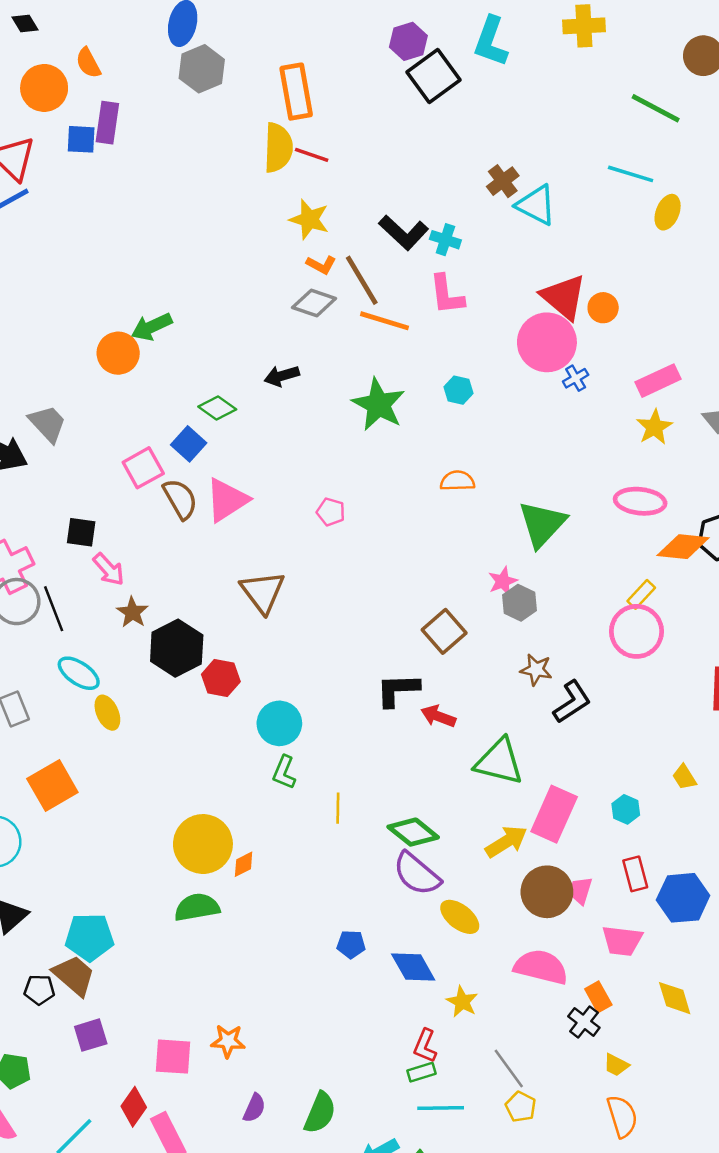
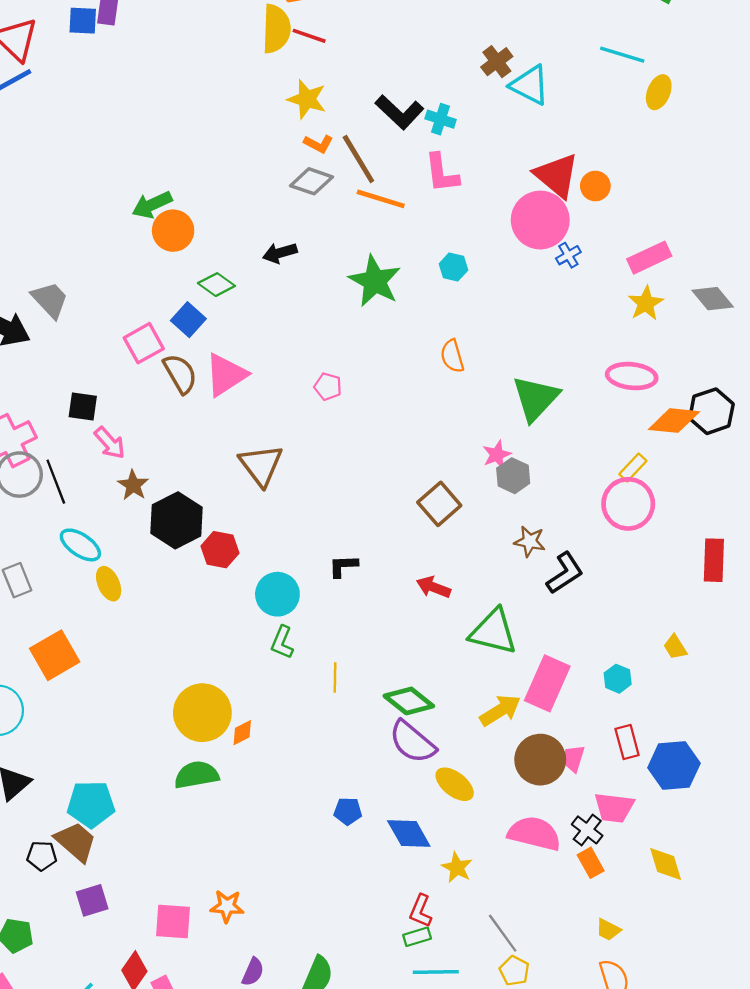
orange circle: (118, 353) -> (173, 231), moved
orange semicircle: (457, 481) -> (452, 356), turned -104
black L-shape: (398, 690) -> (343, 566), moved, size x0.7
black cross: (584, 1022) -> (587, 830), moved

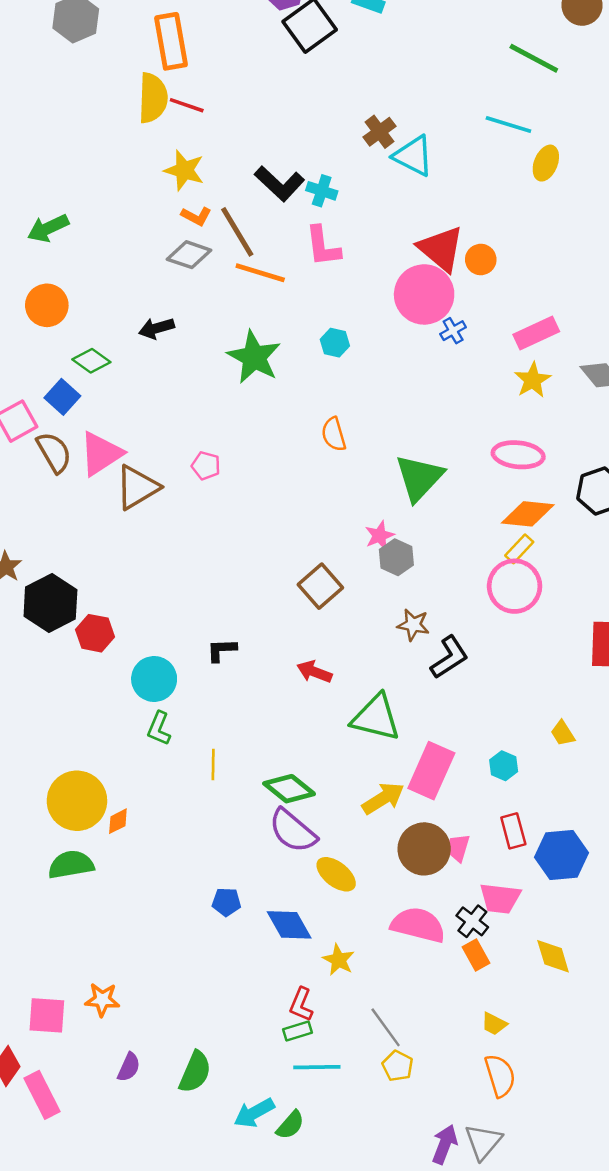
green arrow: (152, 205) -> (48, 228), moved
orange diamond: (674, 421) -> (528, 514), moved
brown triangle: (261, 465) -> (137, 487), moved, turned 36

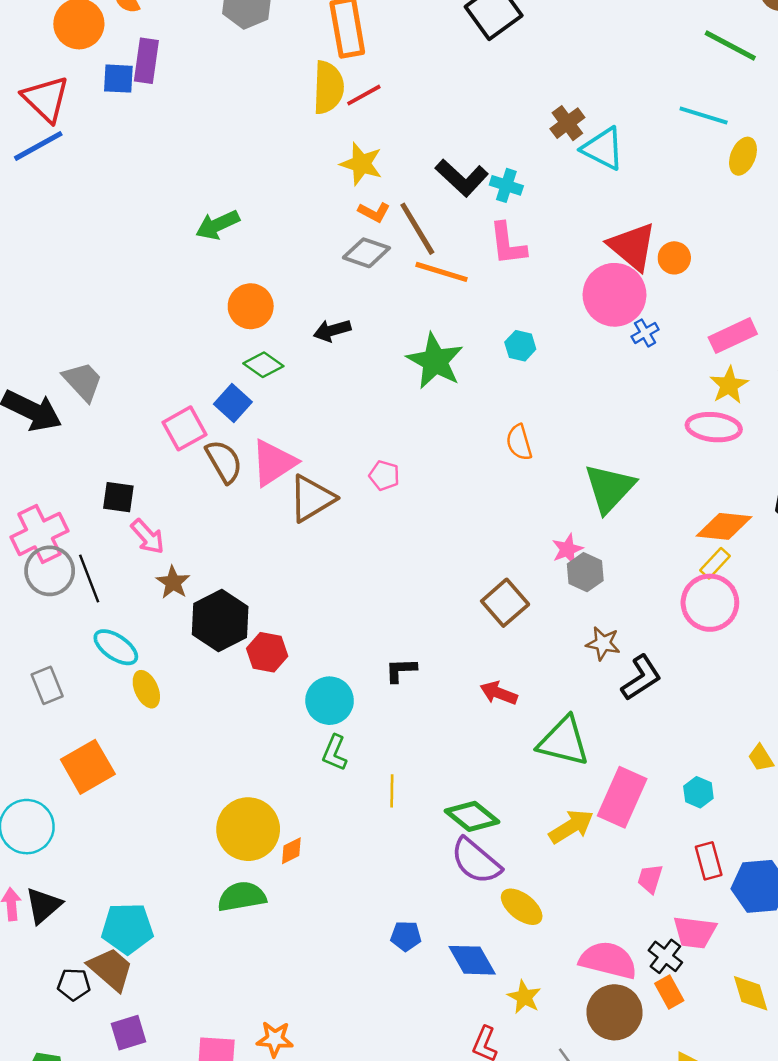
red line: (187, 105) -> (364, 95), turned -48
orange circle: (47, 305) -> (251, 306), moved
pink ellipse: (518, 455) -> (714, 427), moved
brown circle: (424, 849) -> (614, 1012), moved

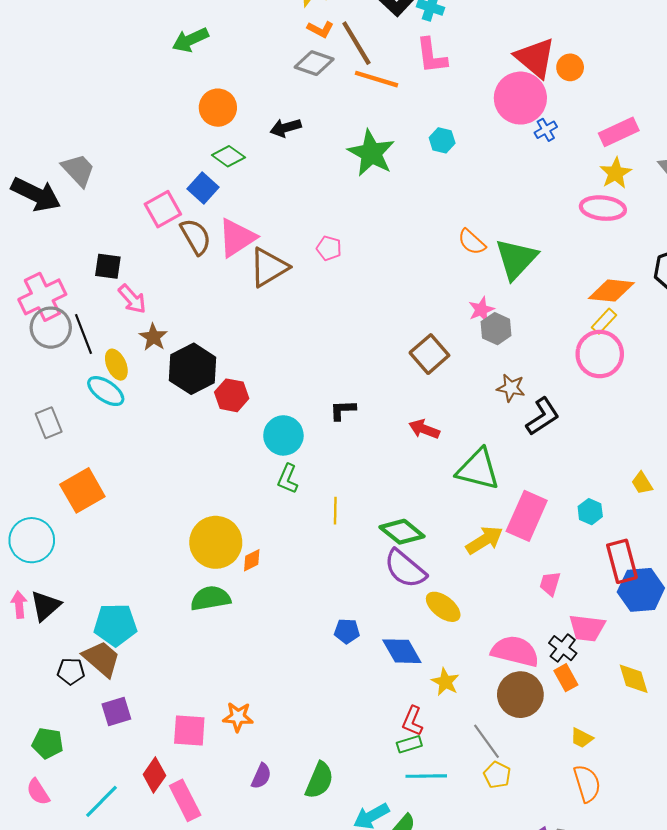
orange semicircle: (519, 442) -> (472, 242), moved, turned -32
yellow ellipse: (146, 689) -> (116, 365), moved
red rectangle: (709, 861) -> (622, 561), moved, size x1.4

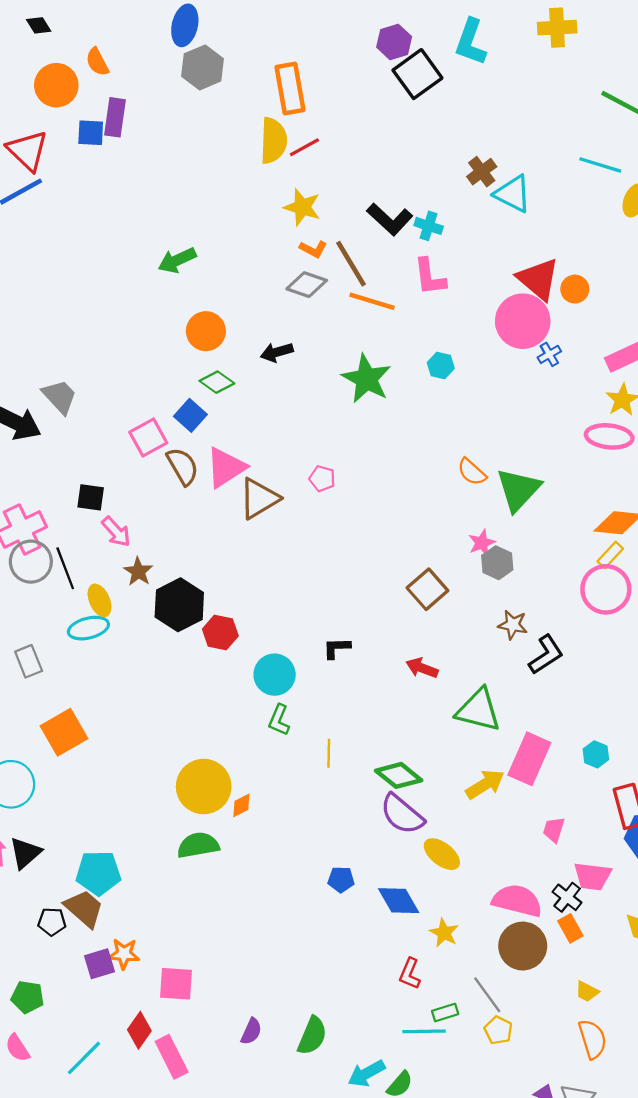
cyan ellipse: (106, 391) -> (88, 628), turned -48
orange star: (238, 717) -> (124, 954), moved
green rectangle: (409, 744) -> (445, 1013), moved

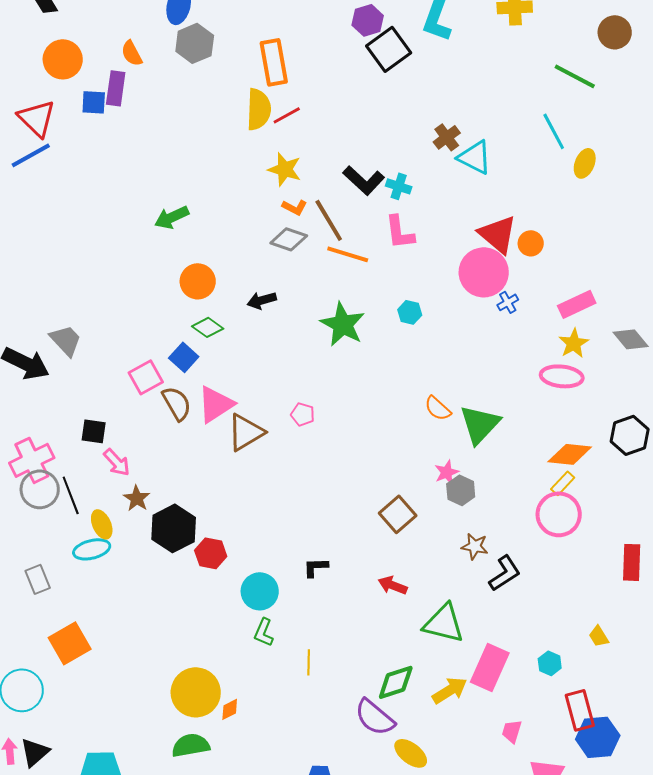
orange semicircle: (97, 62) -> (132, 53), moved
cyan line: (600, 165) -> (554, 131), turned 45
green diamond: (399, 775) -> (396, 682), moved, turned -57

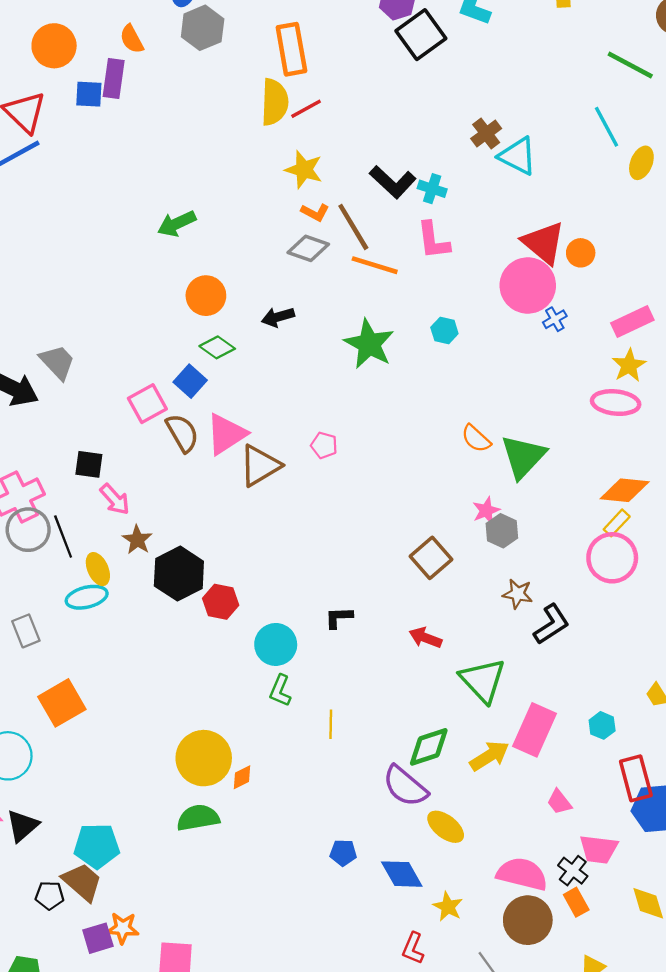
green triangle: (444, 623) -> (483, 680), turned 33
pink trapezoid: (512, 731) -> (559, 802), turned -55

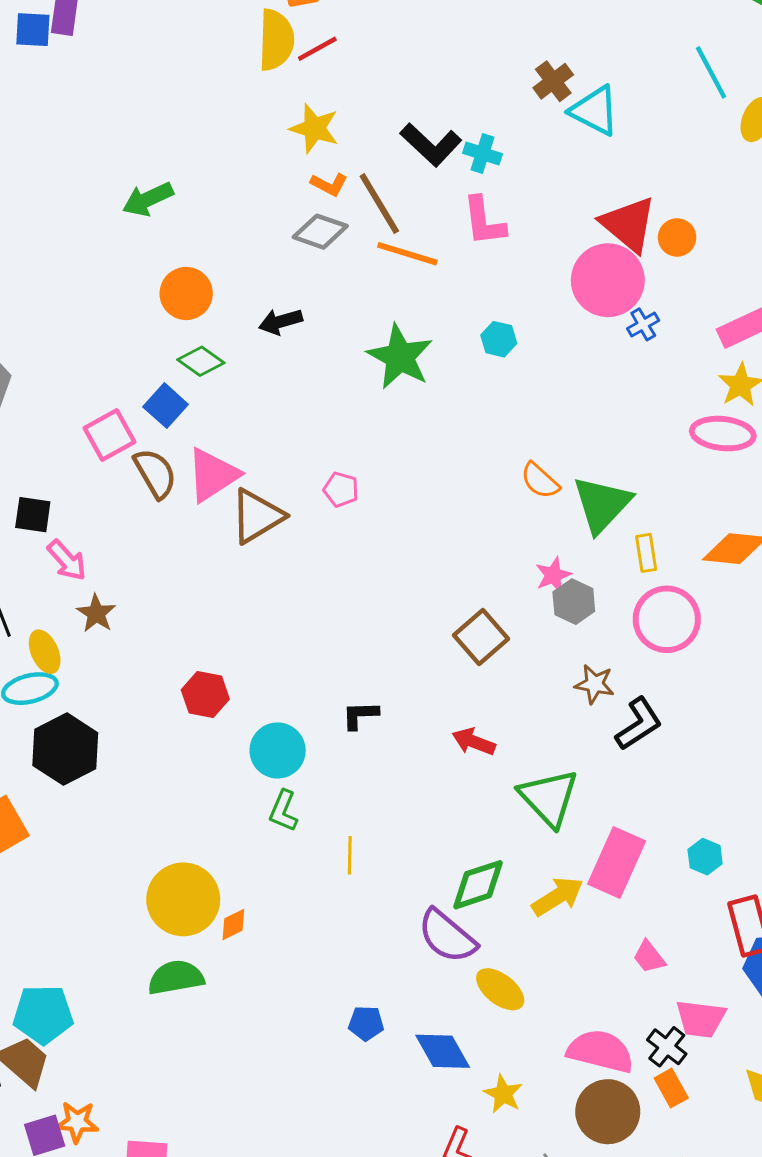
yellow rectangle: (617, 523) -> (646, 553), moved, turned -52
pink circle: (612, 558) -> (667, 619), moved
black hexagon: (179, 574) -> (65, 749), moved

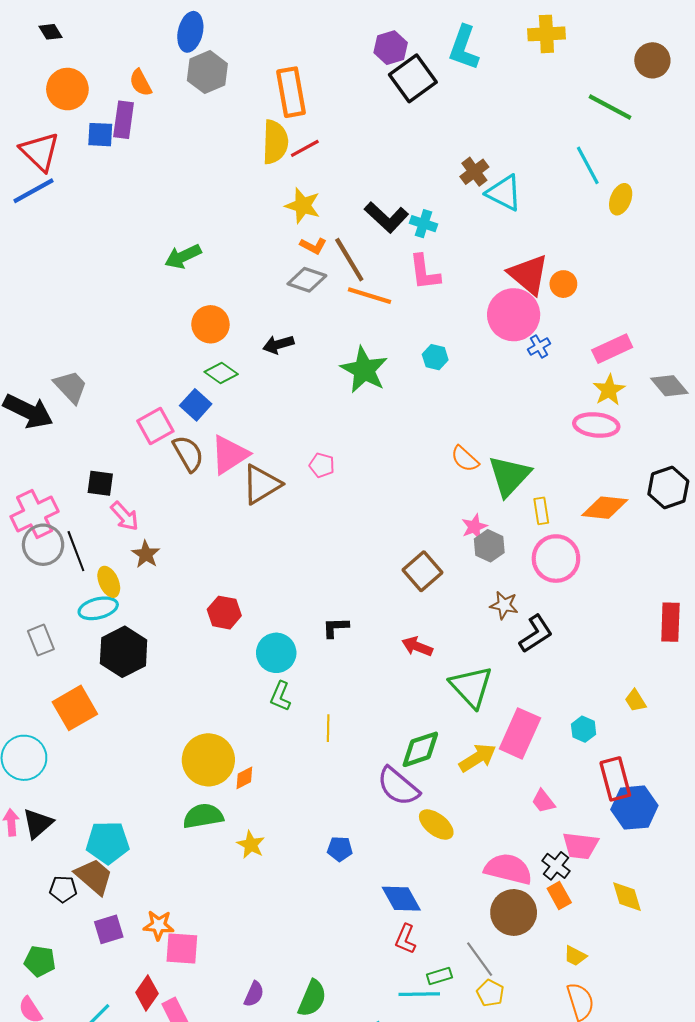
blue diamond: (443, 1051) -> (401, 899), moved
yellow star: (503, 1094) -> (251, 845), moved
orange star: (77, 1122) -> (159, 925), moved

